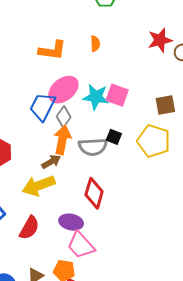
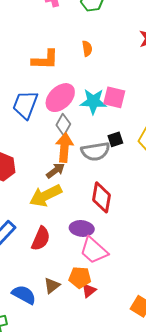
blue trapezoid: (43, 107) -> (25, 105), moved
black square: (114, 137) -> (115, 139), turned -35

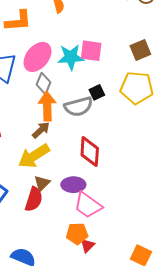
brown triangle: (52, 286) -> (42, 183), moved

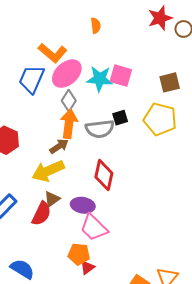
orange L-shape: (18, 21) -> (53, 53), moved, turned 36

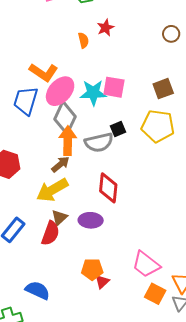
red star: (160, 18) -> (106, 28), moved, size x0.7
gray diamond: (69, 101) -> (65, 118), size x1.5
pink trapezoid: (94, 228) -> (146, 264), moved

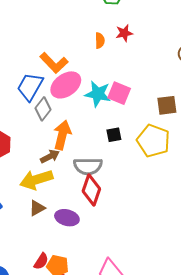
gray diamond: (65, 118) -> (43, 109), moved, size x0.7
gray semicircle: (99, 142) -> (88, 166), moved
red semicircle: (50, 233) -> (41, 261), moved, size x0.7

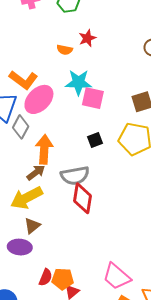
orange semicircle: (100, 41) -> (65, 50), turned 112
cyan star: (98, 94) -> (78, 82), moved
purple ellipse: (67, 218) -> (20, 247), moved

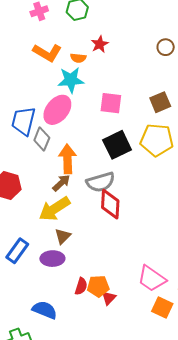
orange L-shape: (23, 80) -> (47, 53), moved
cyan star: (78, 82) -> (71, 80), moved
black square: (95, 140) -> (117, 145), size x1.8

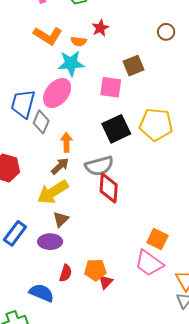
brown square: (160, 102) -> (134, 66), moved
orange arrow: (67, 159) -> (66, 142), size x0.7
red semicircle: (81, 286) -> (66, 273), moved
orange square: (162, 308) -> (157, 239), moved

